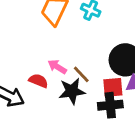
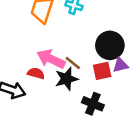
pink arrow: (57, 67) -> (51, 59), size x1.6
black cross: (110, 105) -> (93, 104), moved, turned 35

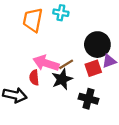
brown line: (73, 63) -> (66, 64), turned -64
red semicircle: (36, 73) -> (34, 78), turned -104

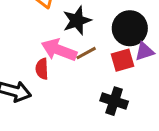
black star: (62, 79) -> (77, 21), moved

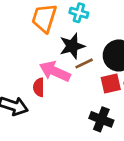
brown line: (86, 53) -> (84, 63), moved

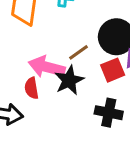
black star: (72, 46) -> (69, 80), moved

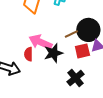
brown line: (79, 52) -> (71, 34), moved
black cross: (109, 113) -> (76, 78), turned 30

